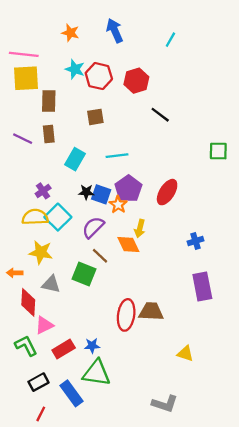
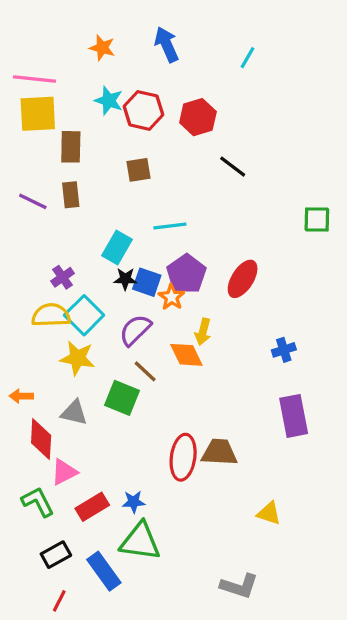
cyan rectangle: (75, 159) -> (117, 248), moved
yellow star: (41, 252) -> (77, 358), moved

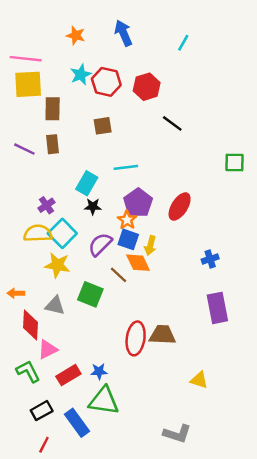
cyan star: (109, 101) -> (81, 75), turned 30
blue square: (147, 282) -> (128, 239), moved
brown line: (145, 371) -> (118, 275), moved

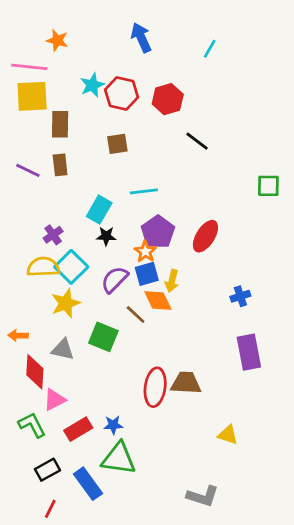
orange star: (76, 35) -> (57, 40), moved
blue square: (128, 239) -> (147, 274), turned -35
yellow star: (57, 265) -> (66, 303), turned -30

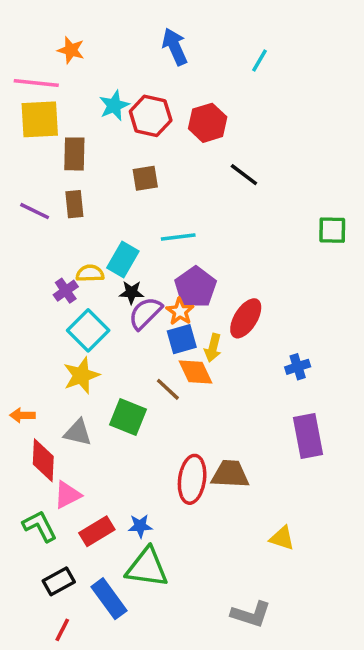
red ellipse: (205, 236) -> (246, 318), moved
yellow semicircle: (43, 267) -> (90, 273), moved, size x0.7
purple semicircle: (115, 280) -> (145, 313), moved

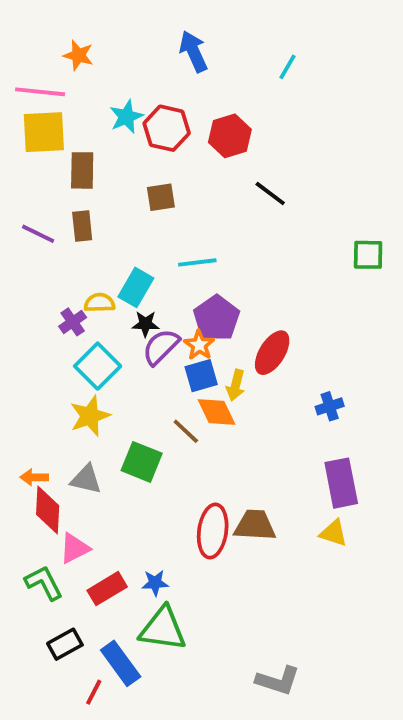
orange arrow: (22, 415) -> (34, 477), moved
yellow triangle: (282, 538) -> (333, 533), moved
red line: (62, 630) -> (94, 692), moved

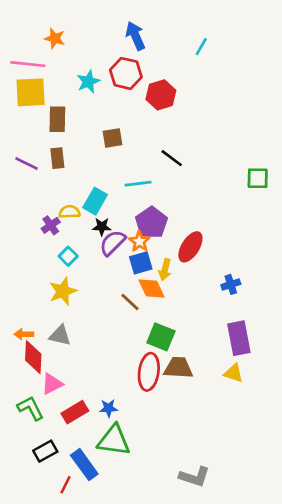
red hexagon: (167, 128) -> (126, 73), moved
black line: (270, 193) -> (172, 158), moved
cyan square: (98, 366) -> (68, 256), size x0.6
green square: (142, 462) -> (161, 337), moved

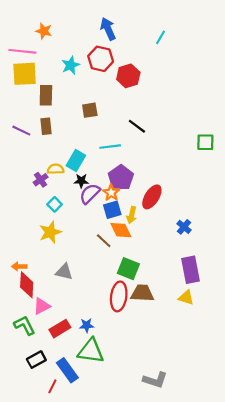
blue cross: (231, 284) -> (184, 227), turned -32
gray triangle: (60, 336) -> (64, 272), moved

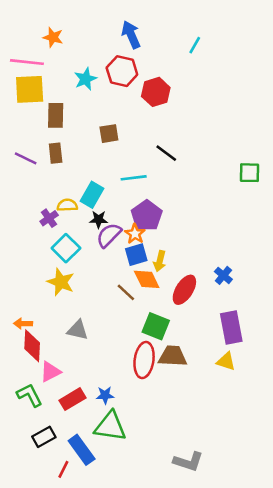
red ellipse: (152, 197) -> (184, 290), moved
cyan square: (55, 204) -> (66, 248), size x1.5
yellow star: (50, 232) -> (61, 282), turned -30

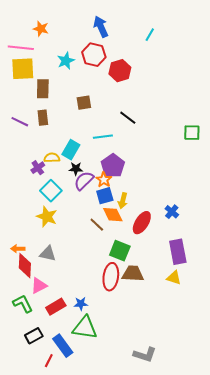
gray triangle: (78, 330) -> (48, 254), moved

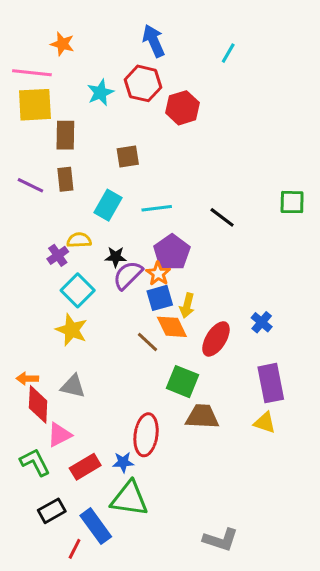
black line: (128, 118) -> (222, 217), moved
cyan rectangle: (71, 150) -> (108, 205), moved
red ellipse: (111, 277) -> (146, 435), moved

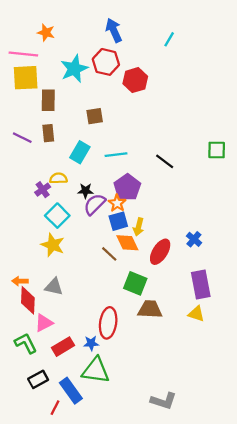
cyan star: (100, 93) -> (74, 69), size x1.4

